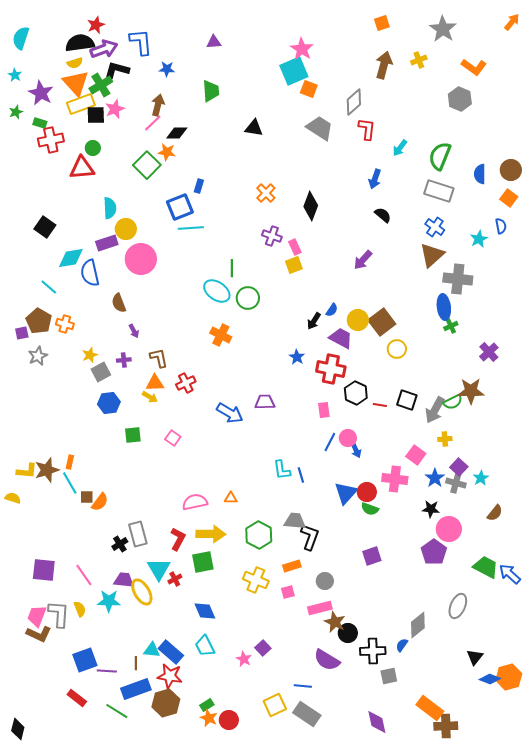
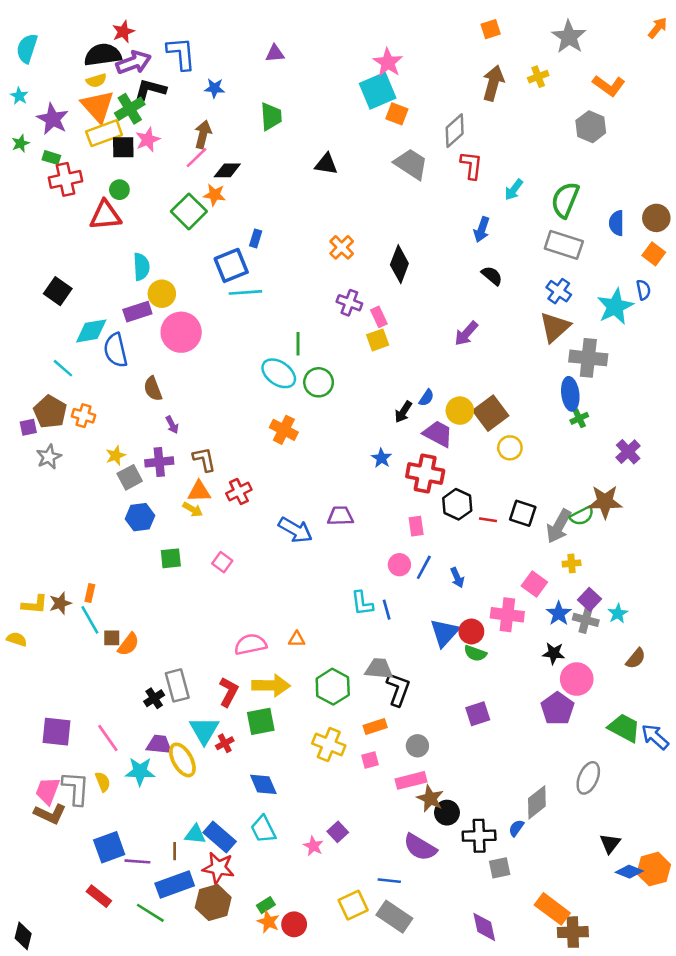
cyan star: (479, 239) -> (615, 307), size x1.6
purple cross: (124, 360) -> (159, 462), size x1.5
pink circle: (348, 438) -> (399, 565), moved
brown star: (47, 470) -> (60, 603), size x0.7

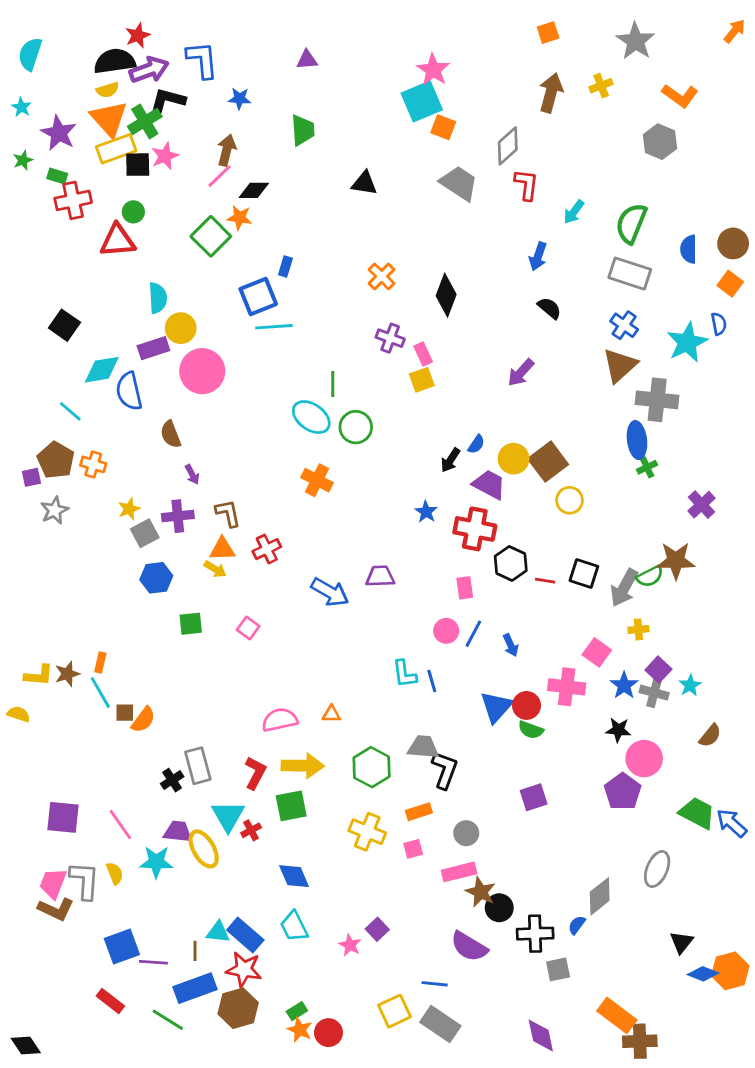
black diamond: (23, 936) -> (26, 1046), turned -48

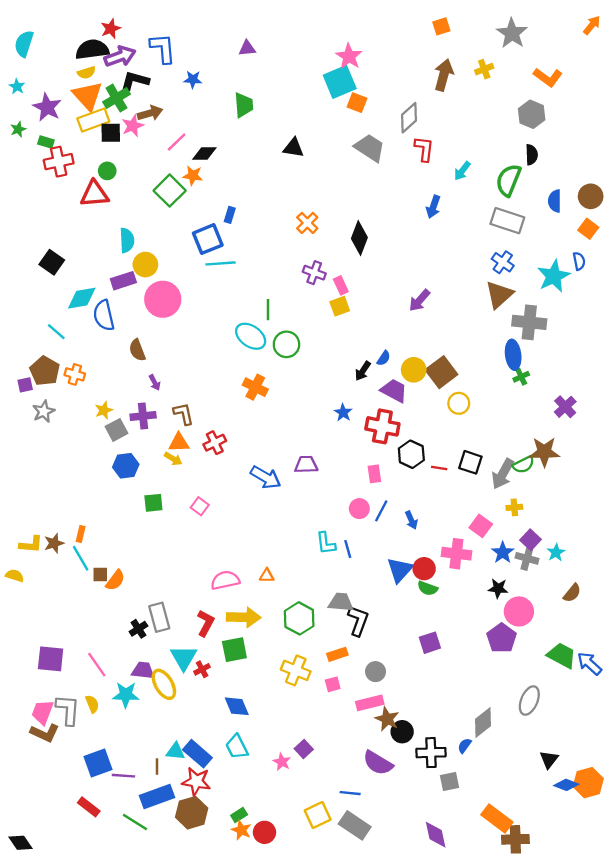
brown arrow: (227, 150) -> (150, 113), moved, turned 60
black semicircle: (549, 308) -> (532, 155), moved, turned 48

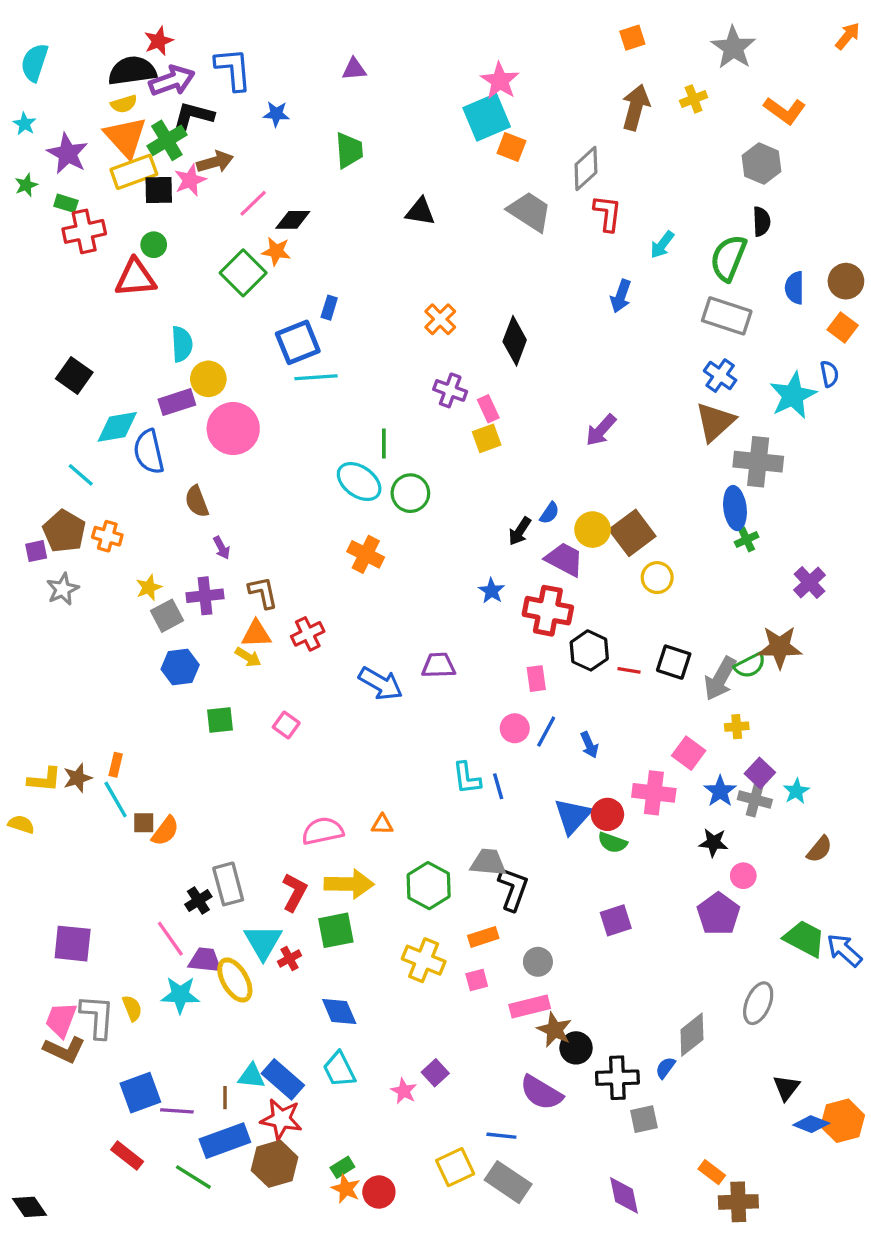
pink circle: (519, 611) -> (743, 876), size x0.6
pink line: (97, 665) -> (170, 939), moved
orange rectangle: (497, 818) -> (712, 1172), size x0.6

